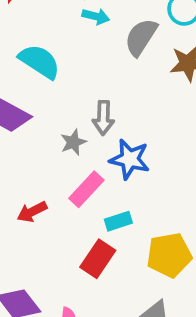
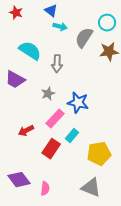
gray arrow: (103, 118) -> (57, 64), moved
cyan rectangle: (118, 221) -> (72, 136), turned -32
red rectangle: (98, 259) -> (51, 149), moved

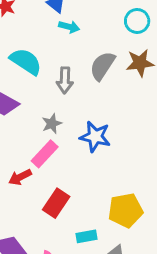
gray semicircle: (84, 38) -> (102, 66), moved
pink rectangle: (55, 119) -> (45, 154), moved
cyan rectangle: (72, 136) -> (86, 236), moved, turned 40

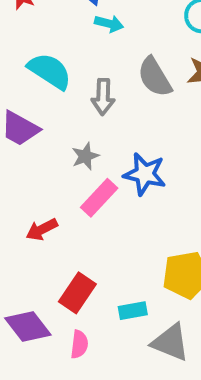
gray semicircle: (102, 66) -> (155, 77), turned -64
pink rectangle: (45, 154) -> (99, 198), moved
red rectangle: (56, 203) -> (77, 293), moved

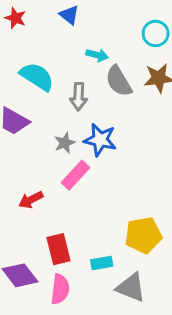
cyan arrow: (109, 24) -> (97, 55), moved
blue star: (145, 174) -> (100, 140), moved
red rectangle: (77, 293) -> (59, 249), turned -48
pink semicircle: (79, 344) -> (60, 289), size x1.4

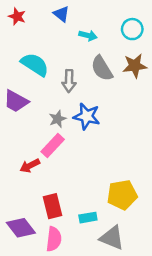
cyan arrow: (97, 55) -> (88, 35), moved
pink rectangle: (75, 175) -> (53, 145), moved

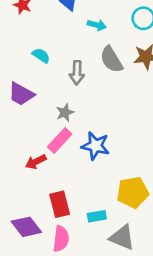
cyan semicircle: (35, 65) -> (41, 55), size x0.6
blue star: (87, 116) -> (95, 146), moved

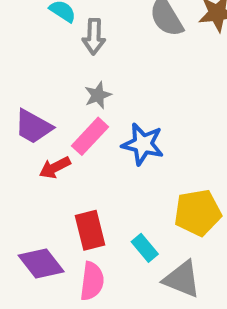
gray arrow: (77, 73) -> (94, 37), moved
purple trapezoid: (21, 94) -> (33, 127), moved
cyan rectangle: (97, 216) -> (145, 248), turned 60

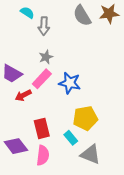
yellow pentagon: (198, 213) -> (85, 118), moved

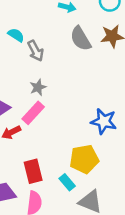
gray arrow: (44, 26) -> (36, 51), turned -30
blue star: (70, 83) -> (104, 121), moved

